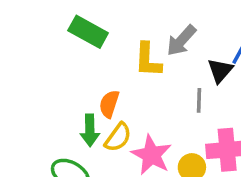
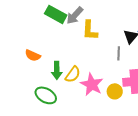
gray arrow: (181, 41) -> (75, 15), moved
orange semicircle: (109, 104) -> (33, 55), moved, turned -84

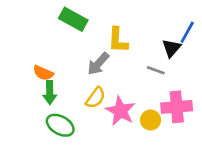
gray arrow: (75, 15) -> (98, 64), moved
gray line: (119, 53) -> (156, 70), turned -72
green arrow: (57, 70) -> (50, 93), moved

